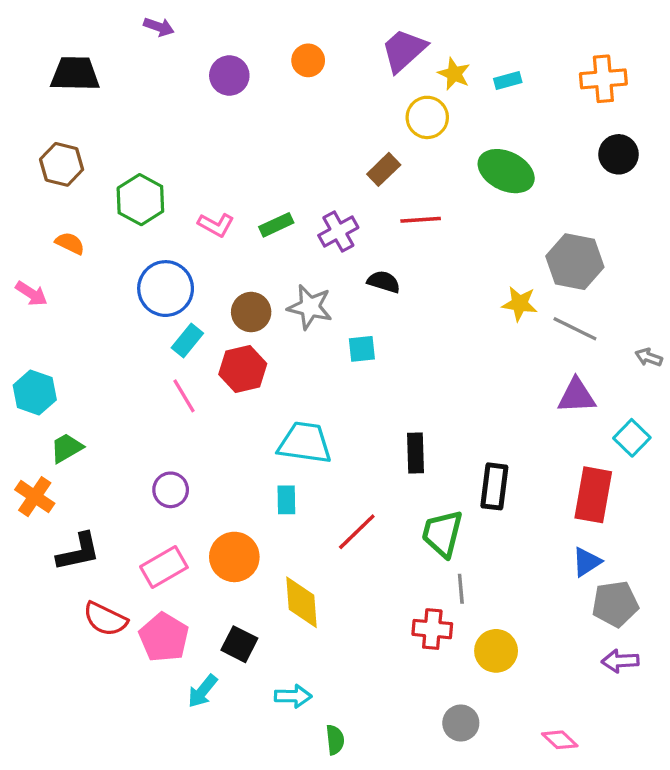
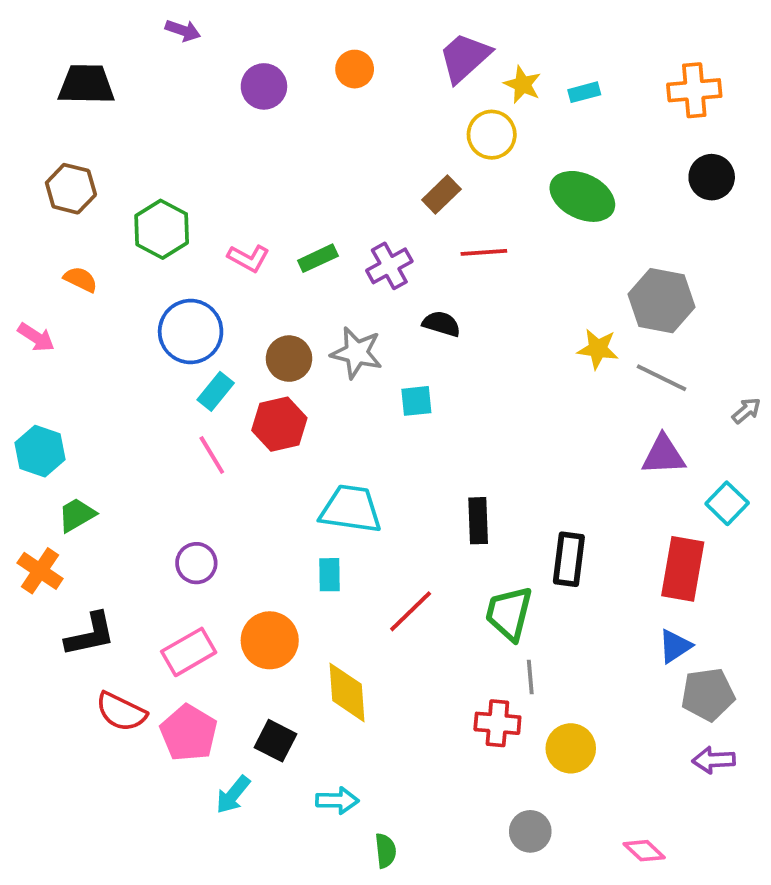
gray arrow: (649, 357) -> (746, 411), turned 120

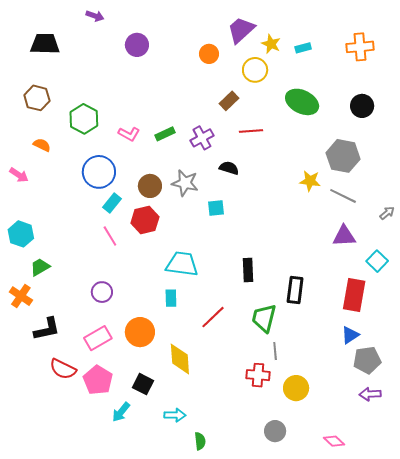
orange circle: (355, 69) -> (209, 54), moved
black circle: (712, 177) -> (362, 106), moved

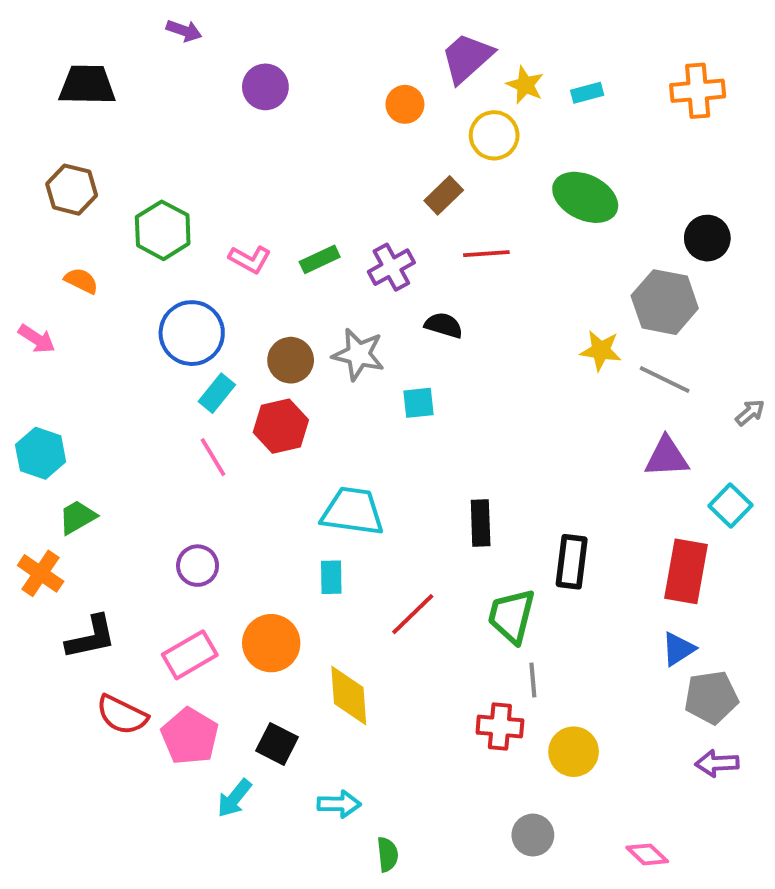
black circle: (362, 106) -> (707, 238), moved

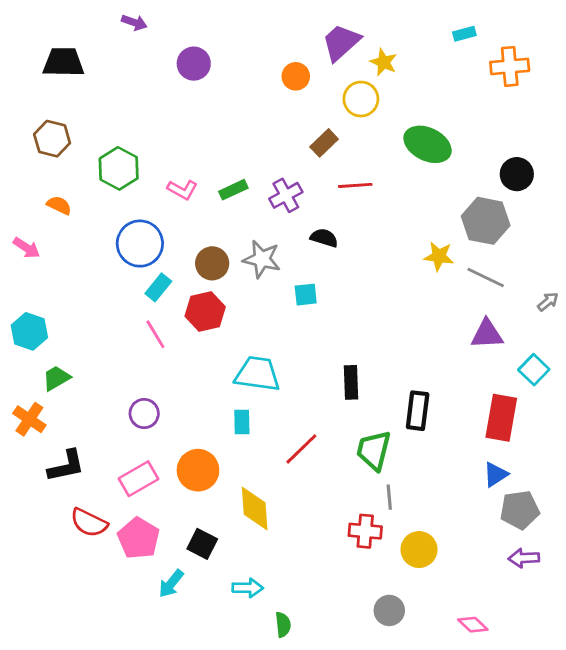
cyan rectangle: (587, 93) -> (464, 34), moved

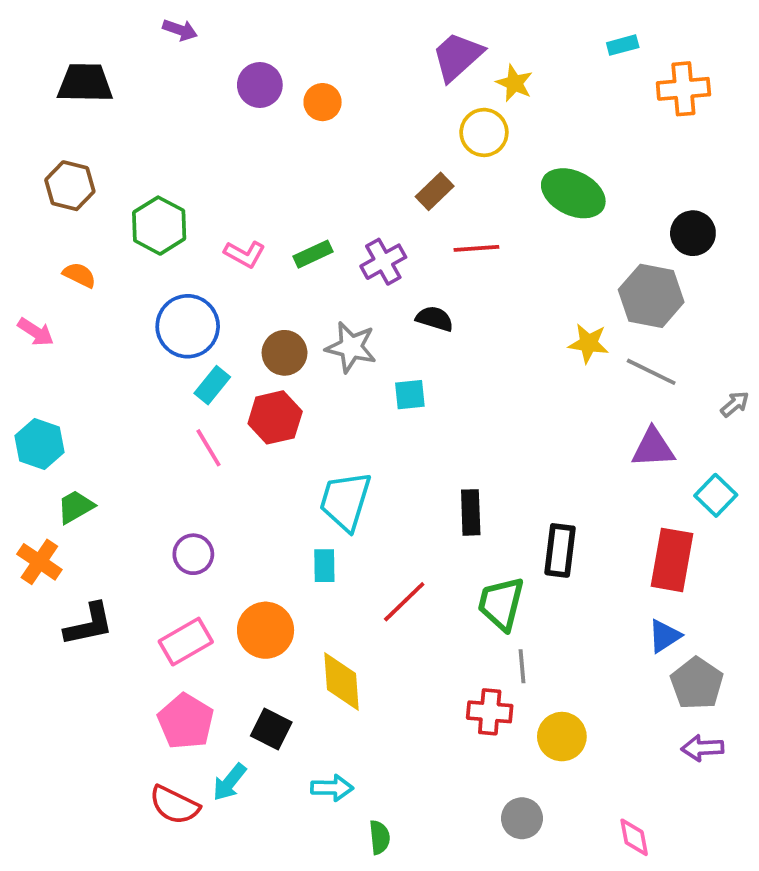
orange circle: (296, 76) -> (323, 102), moved
cyan trapezoid: (257, 374) -> (345, 501), turned -81
gray pentagon: (520, 510) -> (697, 683), turned -30
red semicircle: (89, 523) -> (174, 805), moved
pink diamond: (473, 625) -> (634, 837), turned 36

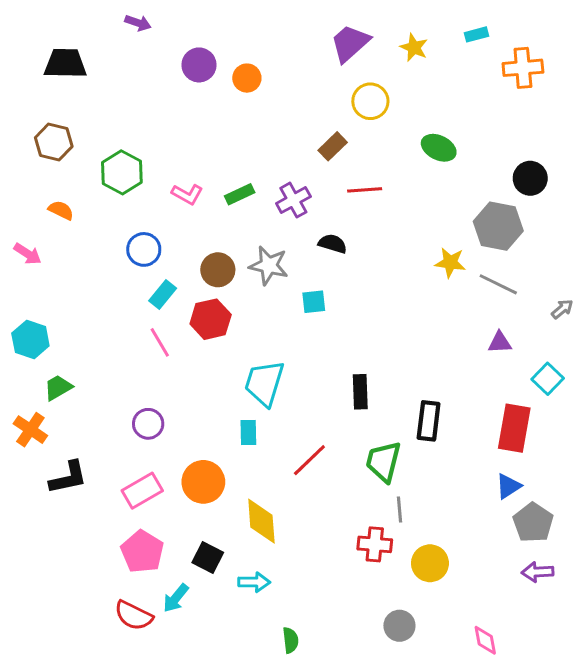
yellow star: (514, 83) -> (414, 48), moved
green ellipse: (573, 193) -> (439, 148), size x0.7
blue circle: (188, 326) -> (144, 249), size x0.7
purple triangle: (653, 448) -> (500, 342), size x0.7
cyan arrow: (332, 788) -> (254, 582), moved

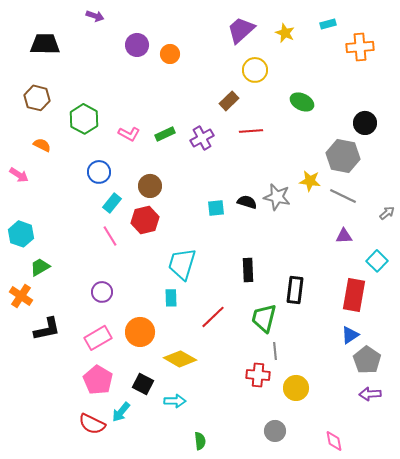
black semicircle: (333, 244) -> (247, 202), moved
gray star: (269, 265) -> (277, 197), moved
yellow diamond: (261, 521) -> (180, 359), turned -56

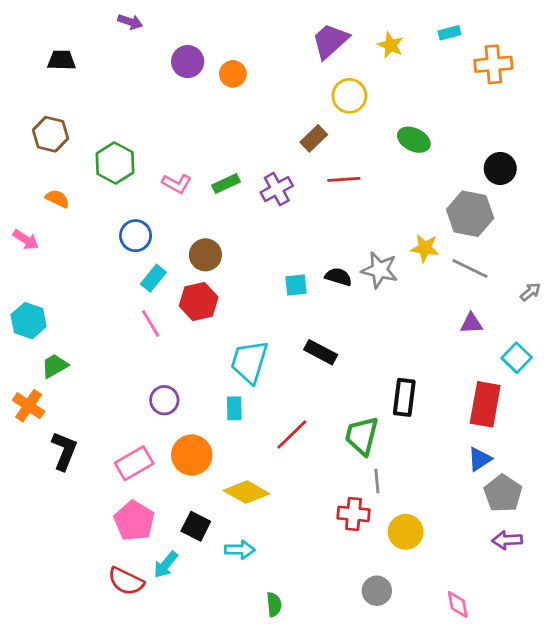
black trapezoid: (45, 44) -> (61, 60), size x0.7
black rectangle: (248, 270) -> (321, 352), moved, turned -60
purple circle: (102, 292) -> (164, 400), moved
black L-shape: (47, 329) -> (64, 451), turned -56

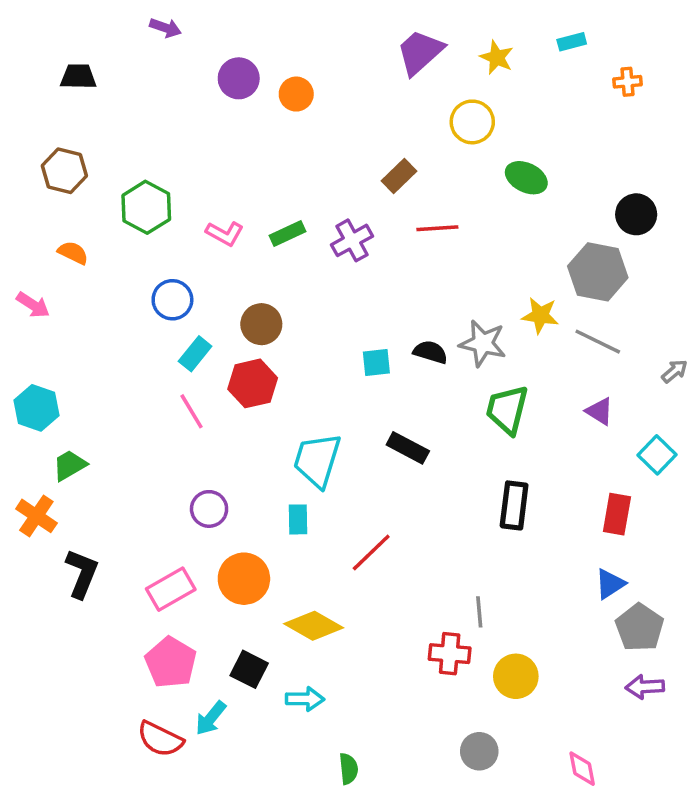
orange cross: (493, 64) -> (627, 82), size x0.6
yellow circle: (349, 96) -> (472, 122), moved
purple triangle: (471, 323) -> (600, 411), turned 35
red rectangle: (485, 404) -> (617, 514), size x0.7
green trapezoid: (362, 436) -> (507, 410), moved

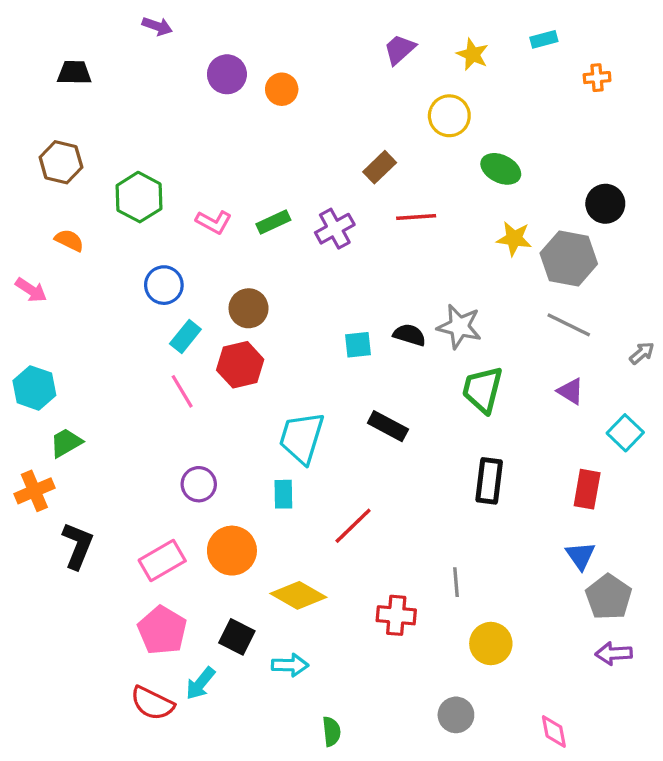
purple trapezoid: (420, 52) -> (400, 49), size x0.7
yellow star: (540, 315) -> (514, 239), moved
orange cross: (36, 516) -> (34, 491), turned 33
blue triangle: (610, 584) -> (580, 556), turned -32
red cross: (450, 654) -> (396, 615), moved

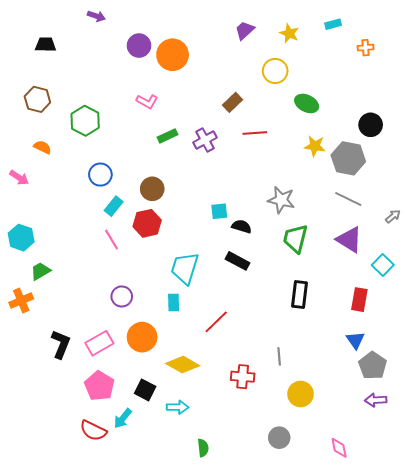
orange circle: (282, 89) -> (173, 55), size x1.6
pink L-shape: (214, 222) -> (147, 101), moved
black semicircle: (410, 335) -> (242, 226), moved
purple triangle: (570, 391) -> (349, 240), size x1.6
black L-shape: (78, 546) -> (61, 344), moved

